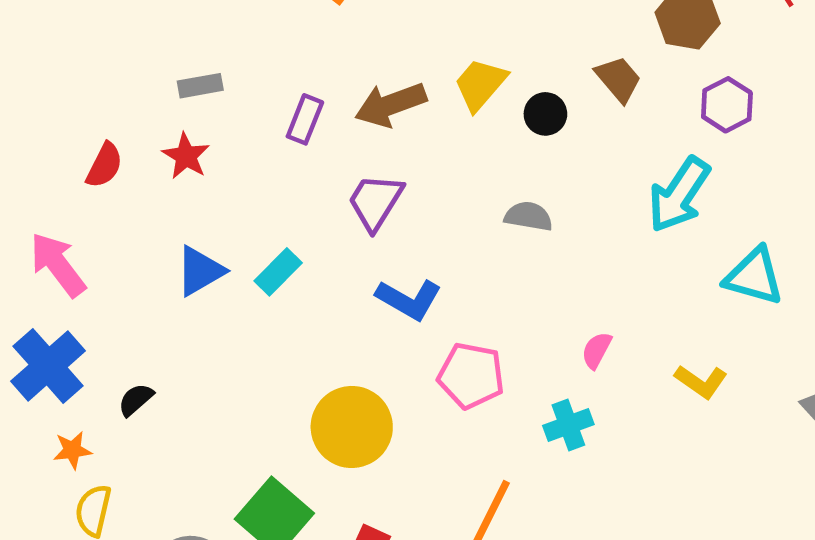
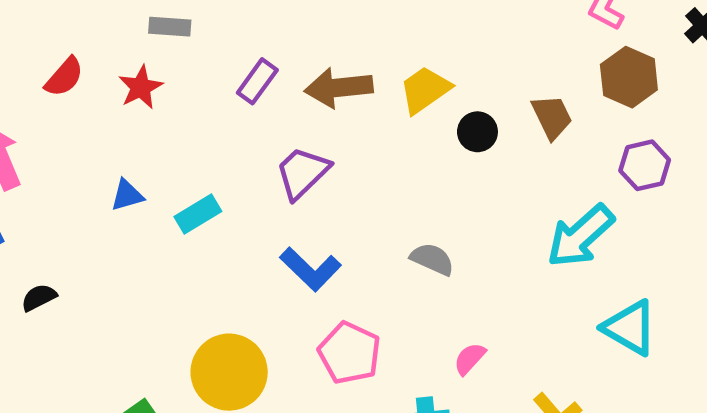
gray semicircle: (529, 216) -> (432, 259), moved
blue triangle: (200, 271) -> (127, 195), size x0.7

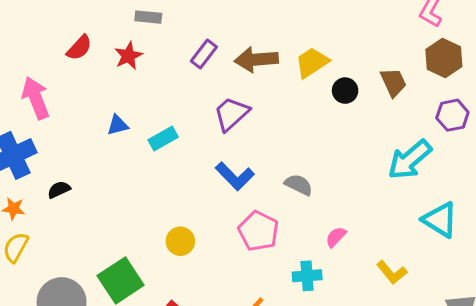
gray semicircle: (432, 259) -> (299, 185), moved
yellow circle: (229, 372) -> (180, 241), size x0.6

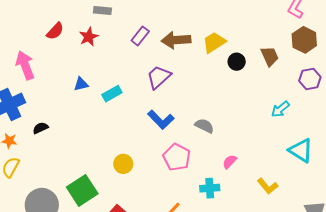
cyan arrow: (410, 160) -> (280, 109), size x0.6

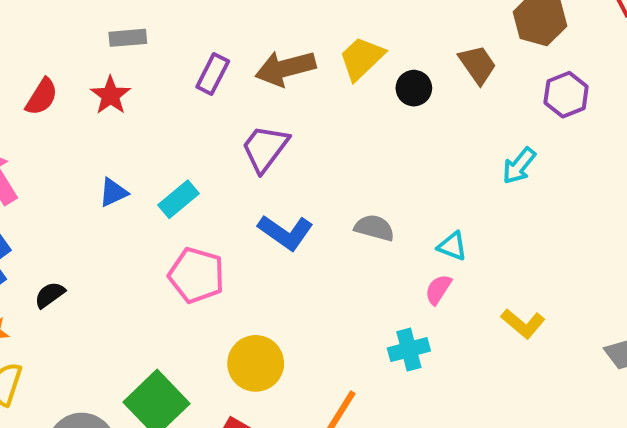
cyan triangle: (301, 150) -> (452, 246), moved, size x0.6
pink pentagon: (177, 157) -> (197, 275), moved
yellow circle: (123, 164) -> (256, 363), moved, size x1.4

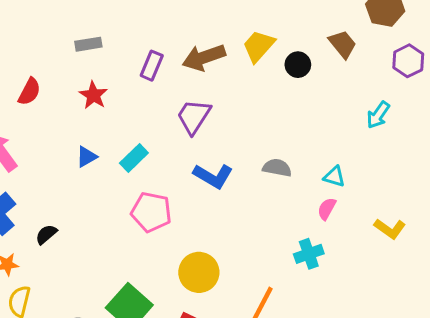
red star: (110, 95) -> (93, 95), moved

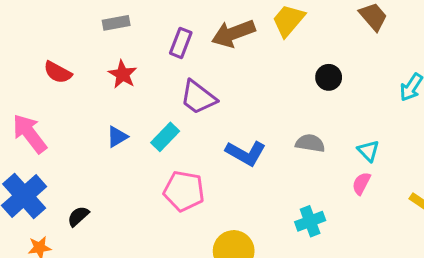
black circle: (298, 65) -> (329, 77), moved
red semicircle: (29, 92) -> (58, 72), turned 92
purple trapezoid: (194, 116) -> (198, 97), moved, turned -84
cyan triangle: (334, 177) -> (368, 151), turned 30
cyan cross: (309, 254) -> (310, 221), moved

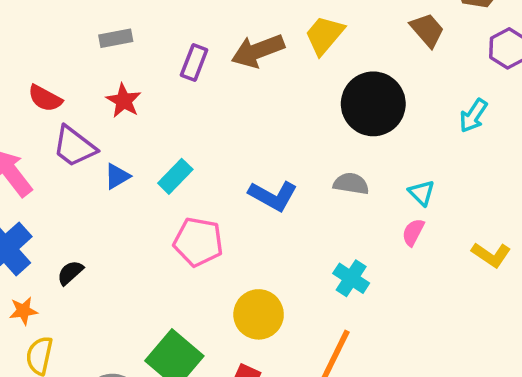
black circle: (329, 77) -> (373, 104), size x2.0
purple trapezoid: (198, 97) -> (74, 147), moved
cyan cross: (310, 221) -> (351, 278), turned -36

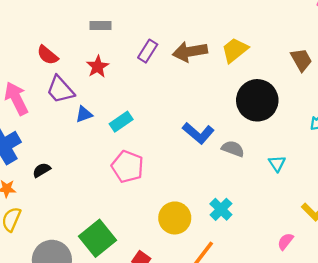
blue L-shape: (273, 196) -> (198, 133), moved
pink semicircle: (413, 232) -> (285, 241), moved
yellow circle: (259, 314) -> (175, 218), moved

